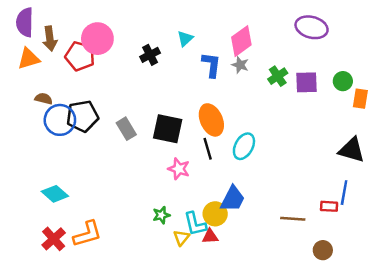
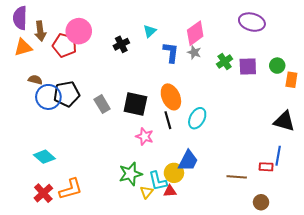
green star: (161, 215) -> (130, 174), size x1.6

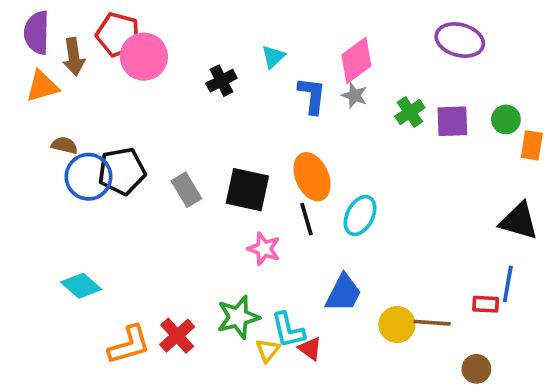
red pentagon: (65, 45) -> (118, 34), moved
yellow circle: (174, 173) -> (397, 325), moved
red triangle: (170, 191) -> (310, 349), turned 40
red cross: (43, 193) -> (177, 336), moved

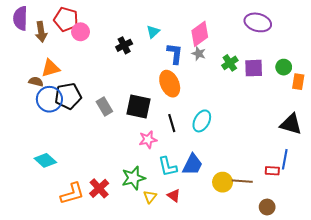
pink circle: (144, 57) -> (81, 32), size x0.7
orange triangle: (42, 86) -> (50, 68), moved
orange ellipse: (312, 177) -> (170, 84), moved
pink star: (264, 249) -> (148, 140), turned -30
cyan L-shape: (288, 330) -> (168, 167), moved

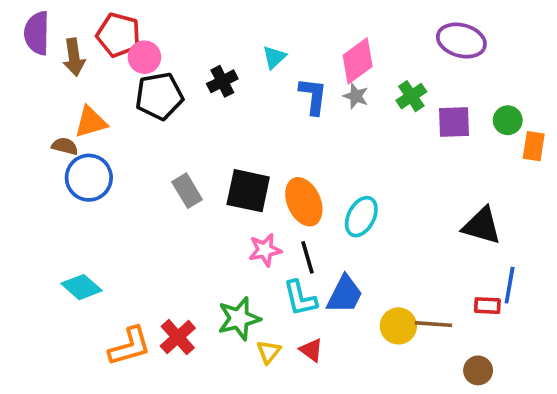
green cross: (230, 63) -> (411, 96), moved
orange ellipse: (170, 84) -> (304, 202), moved
black pentagon: (68, 96) -> (159, 96), moved
black line: (172, 123) -> (308, 257), moved
black triangle: (291, 124) -> (482, 226), moved

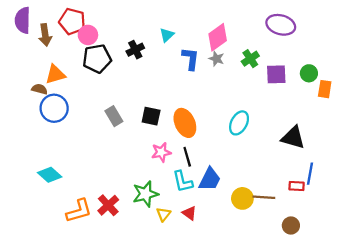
black square: (248, 191) -> (151, 116), size x0.7
cyan ellipse: (361, 217) -> (239, 123), moved

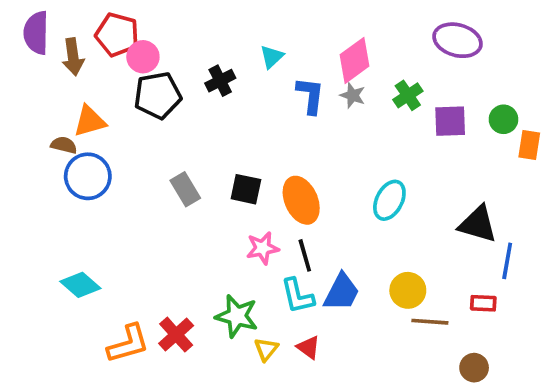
blue line: (310, 174) -> (507, 261), moved
green star: (145, 194) -> (237, 316), turned 30
yellow circle: (242, 198) -> (408, 290), moved

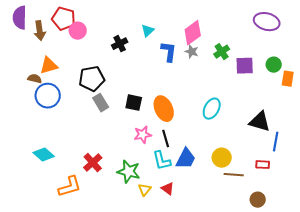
purple ellipse: (458, 40) -> (267, 22), moved
black pentagon: (158, 95) -> (92, 79), moved
red cross: (176, 335) -> (93, 163), moved

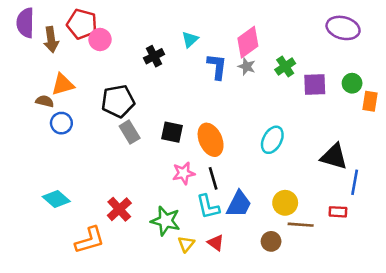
blue circle: (48, 96) -> (61, 123), size x0.7
brown circle: (258, 200) -> (271, 241), moved

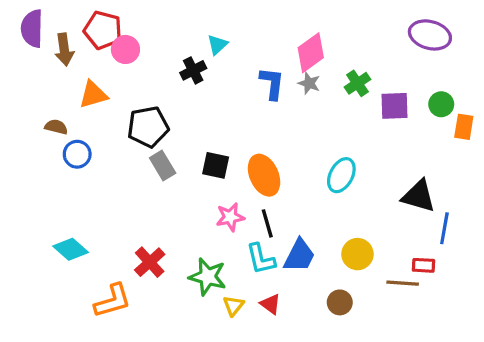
cyan triangle: (190, 40) -> (217, 45), moved
orange triangle: (63, 85) -> (93, 95), moved
brown line: (301, 225) -> (403, 283), moved

